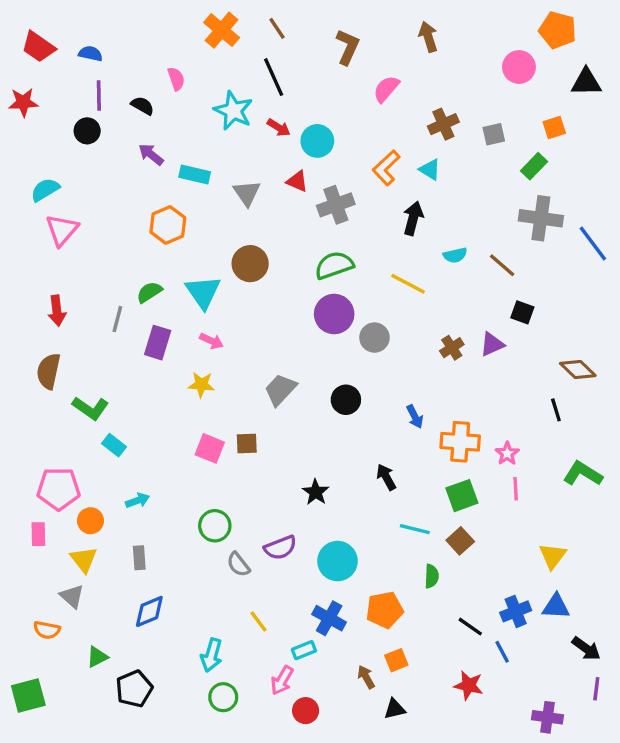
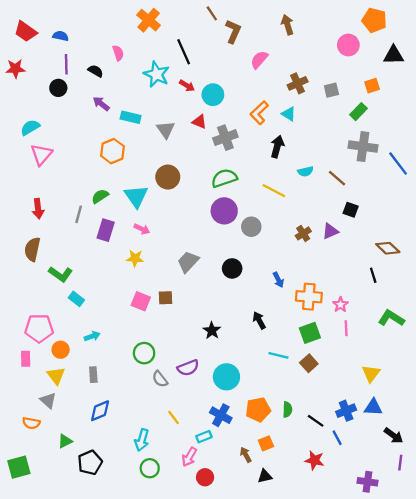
brown line: (277, 28) -> (212, 13), moved
green semicircle: (432, 576) -> (287, 410), moved

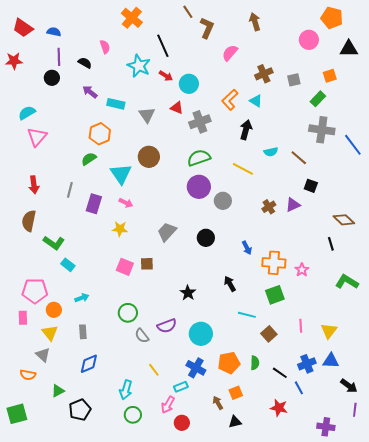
green semicircle: (100, 196) -> (89, 159), moved
pink line: (346, 328) -> (301, 326), moved
brown square: (309, 363) -> (269, 334), moved

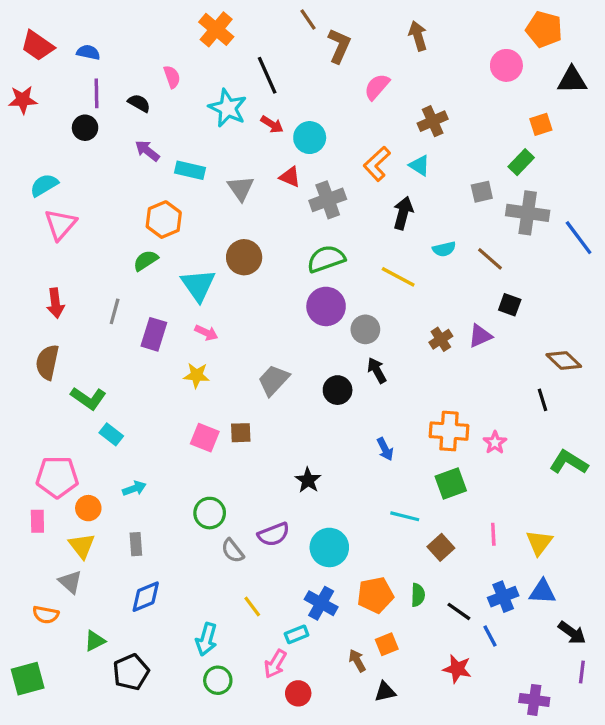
gray square: (294, 80) -> (482, 192), moved
blue arrow: (247, 248) -> (385, 449), moved
black arrow: (230, 284) -> (377, 370), moved

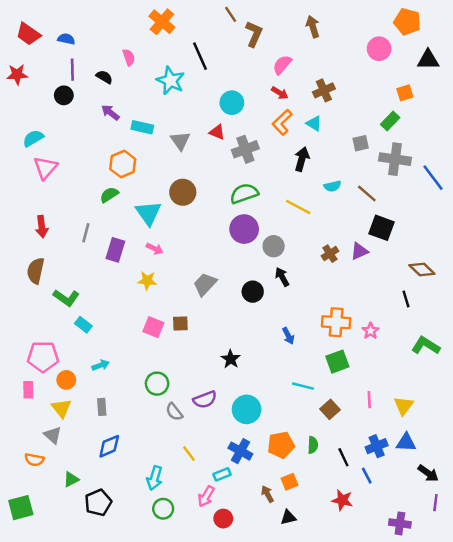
red arrow: (272, 124) -> (280, 93), moved
black square: (510, 305) -> (382, 228), size x1.5
black line: (459, 611) -> (343, 457), turned 30

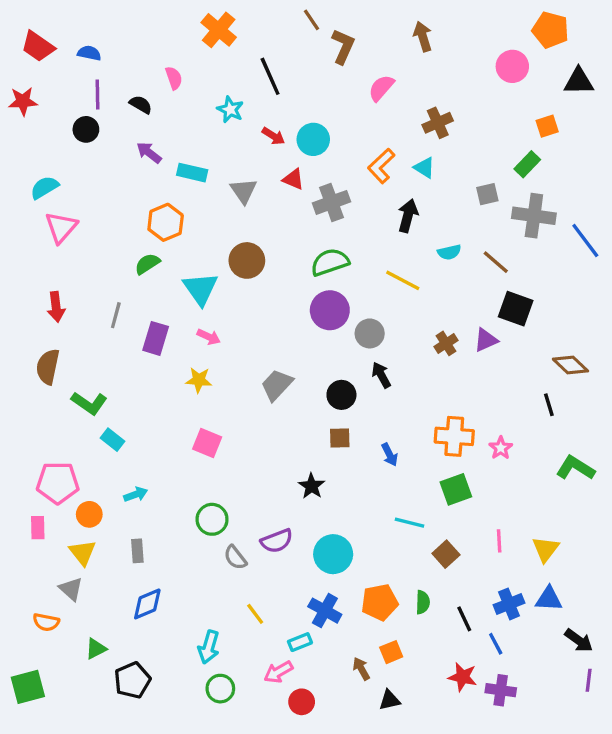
cyan star: (171, 81) -> (230, 110), size x0.7
red arrow: (280, 93) -> (273, 136), moved
brown square: (180, 324) -> (340, 438), moved
pink arrow: (206, 496) -> (278, 672), turned 30
purple cross: (400, 523) -> (501, 690), moved

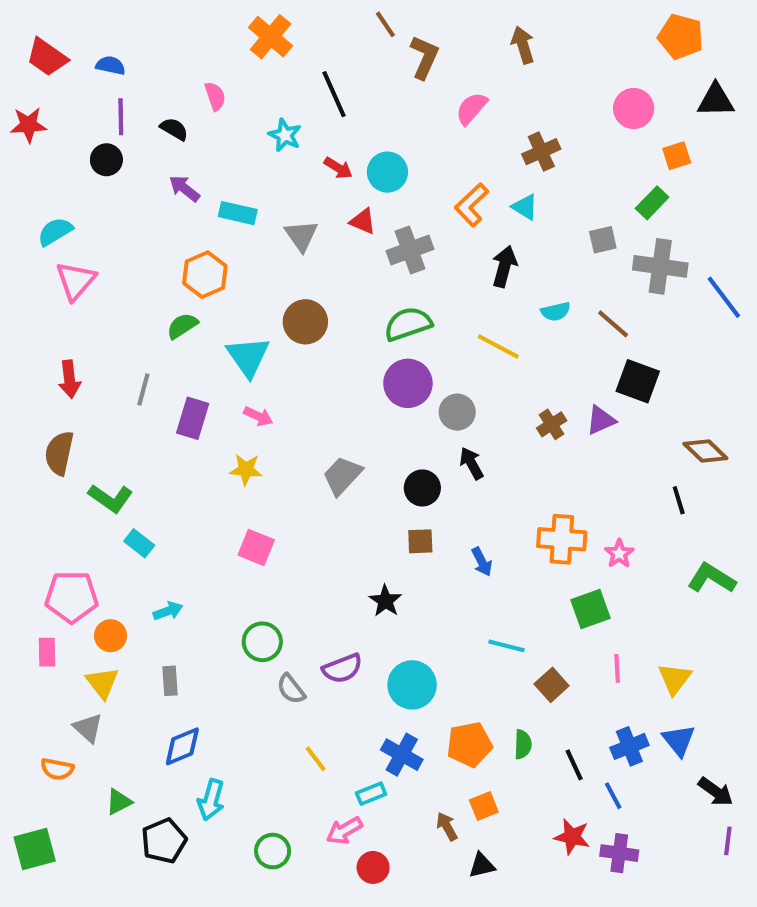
pink circle: (512, 66) -> (634, 108), moved
green square: (456, 489) -> (591, 609), moved
blue triangle: (549, 599) -> (679, 740), turned 48
cyan arrow: (209, 647) -> (211, 800), moved

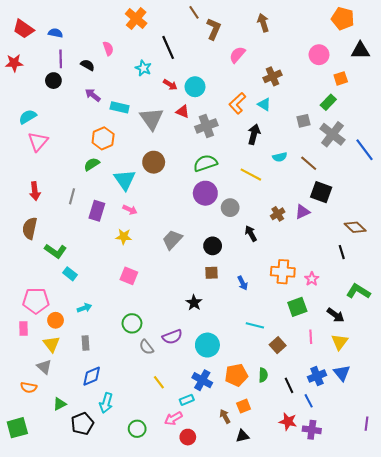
gray triangle: (301, 236) -> (152, 119), size x1.4
gray cross: (660, 266) -> (332, 134), turned 30
black arrow: (472, 463) -> (251, 233), moved
black arrow: (716, 792) -> (336, 315), moved

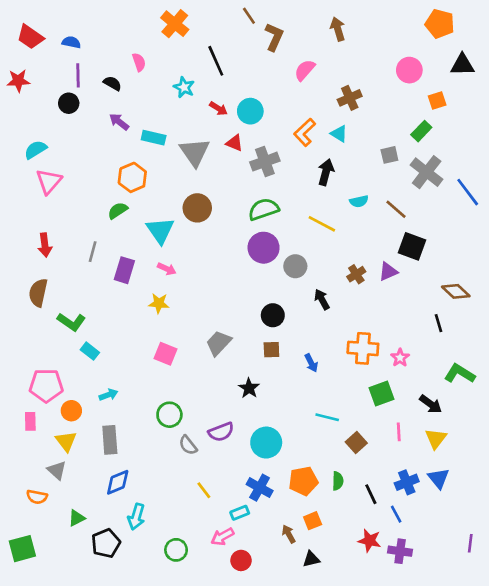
gray trapezoid: (172, 240) -> (218, 343), moved
gray rectangle: (85, 343) -> (110, 440), size x1.5

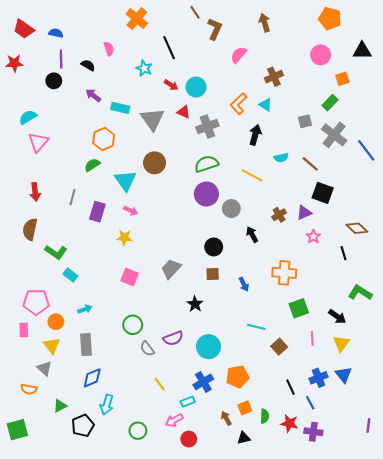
orange pentagon: (440, 24) -> (330, 19), moved
pink star: (400, 358) -> (313, 237), moved
green semicircle: (338, 481) -> (265, 416), moved
blue cross: (260, 488) -> (203, 382), turned 30

